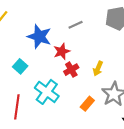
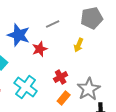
yellow arrow: (98, 68) -> (79, 45), moved
red cross: (71, 70) -> (61, 77), moved

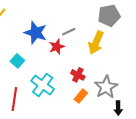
gray line: (53, 24) -> (69, 32), moved
yellow arrow: (79, 45) -> (96, 43), size x1.6
red cross: (61, 77) -> (78, 75), turned -32

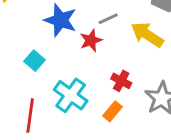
yellow arrow: (96, 43) -> (147, 35), turned 100
orange rectangle: (81, 96) -> (113, 111), moved

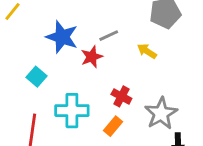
yellow arrow: (147, 35) -> (147, 51), size x0.6
cyan cross: (71, 95) -> (72, 111), turned -36

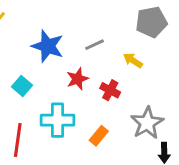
red star: (92, 57) -> (77, 79), moved
red cross: (121, 96) -> (110, 90), moved

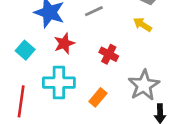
yellow arrow: (133, 60) -> (142, 25), moved
red star: (77, 79) -> (64, 43), moved

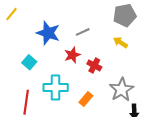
red star: (64, 43) -> (72, 55), moved

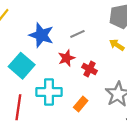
cyan square: (29, 62) -> (22, 66), size x1.6

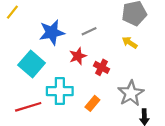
blue star: (41, 35) -> (52, 32), turned -30
red line: (18, 107) -> (28, 107), turned 65

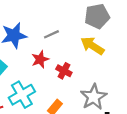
yellow arrow: (130, 43) -> (92, 46), size x1.5
cyan cross: (60, 91) -> (22, 95), turned -30

